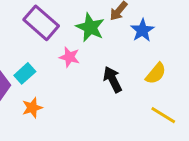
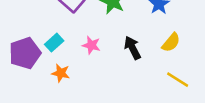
pink star: (69, 57) -> (91, 45), moved
orange star: (32, 108) -> (61, 73), turned 30

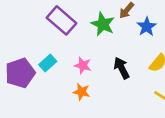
orange star: (61, 73) -> (82, 92), moved

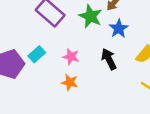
blue star: (147, 27) -> (119, 29), moved

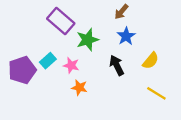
green star: (91, 16) -> (88, 40), moved, turned 30
pink star: (71, 57) -> (71, 65), moved

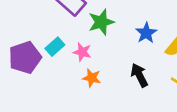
blue star: (126, 36) -> (146, 33), moved
black arrow: (117, 65) -> (139, 75), moved

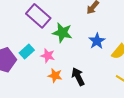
green star: (101, 22) -> (62, 33), turned 30
black arrow: (139, 75) -> (78, 77), moved

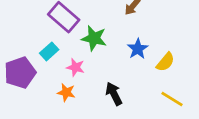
cyan rectangle: (27, 51) -> (49, 51), moved
orange star: (55, 76) -> (66, 92), moved

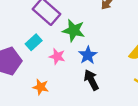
blue star: (138, 49) -> (88, 55), moved
orange star: (66, 92) -> (41, 87), moved

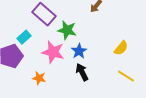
cyan rectangle: (34, 42) -> (24, 37), moved
pink star: (57, 56) -> (53, 52), size x1.6

